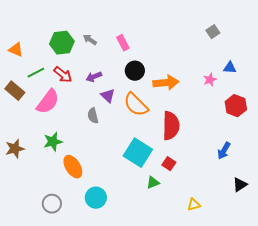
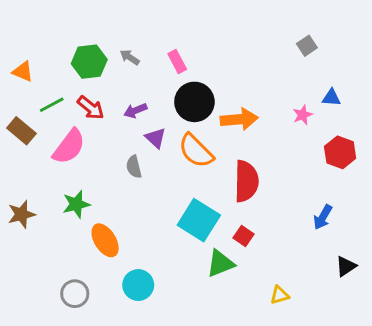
black circle: (135, 71) -> (194, 102), size x1.4
green triangle: (153, 183) -> (220, 263), size x1.5

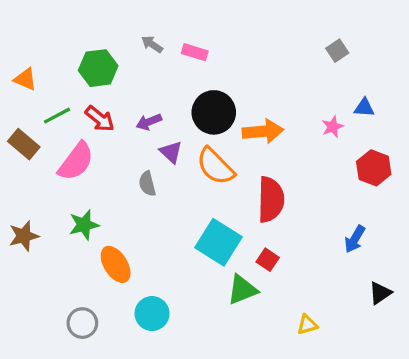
gray arrow: (130, 57) -> (152, 44), moved
pink rectangle: (177, 62) -> (195, 52), moved, turned -45

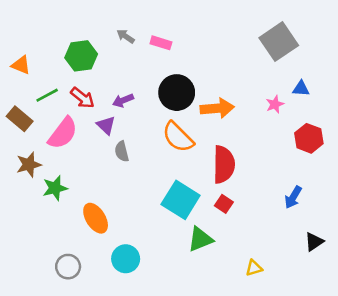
gray square: (337, 51) -> (279, 42), size x2.0
purple triangle: (171, 152) -> (106, 125), moved
green star: (84, 225) -> (55, 188), moved
brown star: (24, 236) -> (29, 165), moved
red square: (268, 260) -> (224, 204), moved

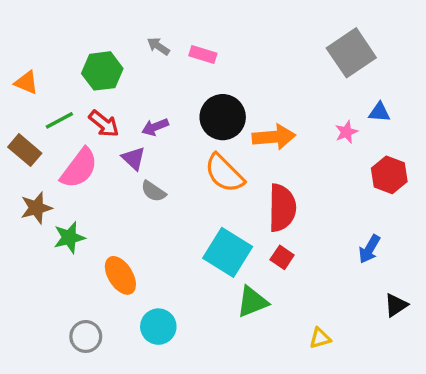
gray semicircle: (122, 151) -> (153, 191), turned -42

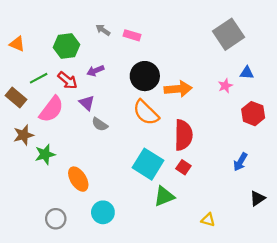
orange triangle: (26, 82) -> (17, 44), moved
purple arrow: (155, 127) -> (95, 71), moved
yellow triangle: (320, 338) -> (208, 220), turned 32

